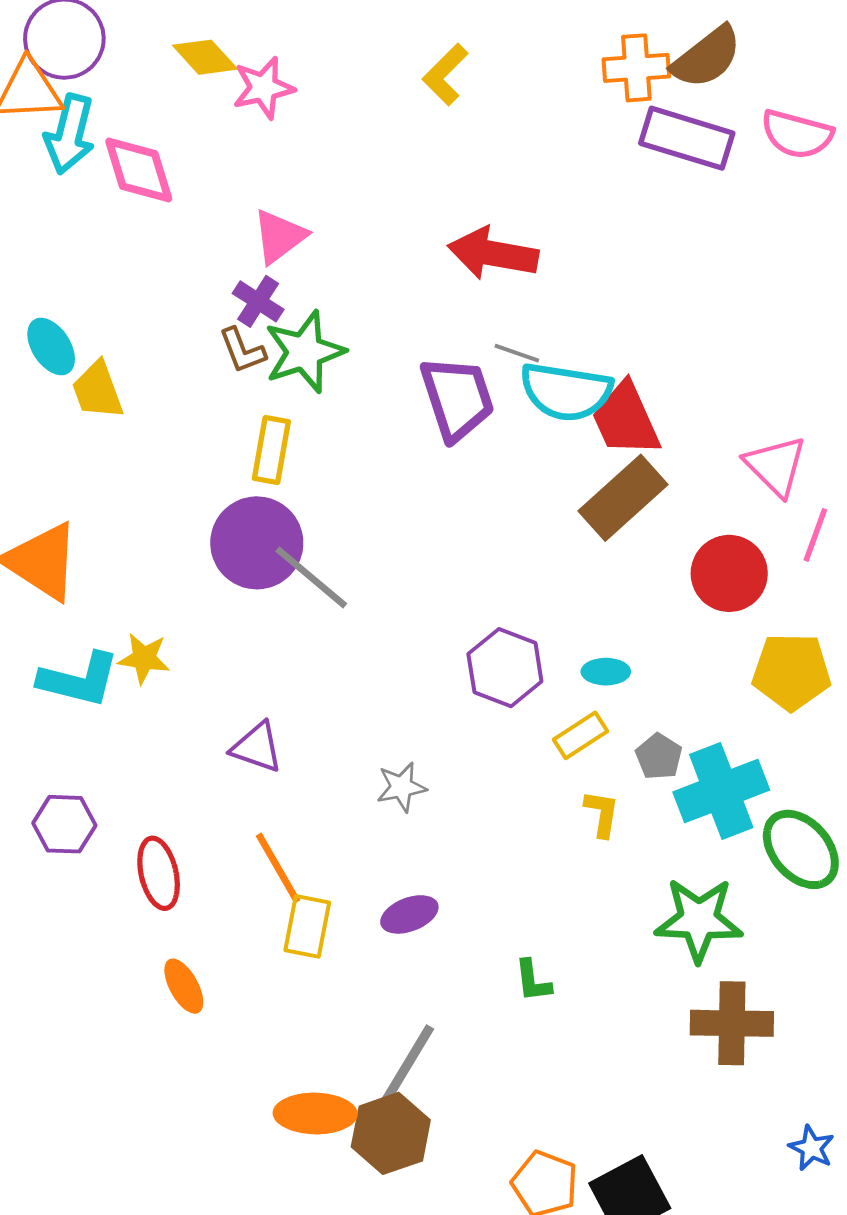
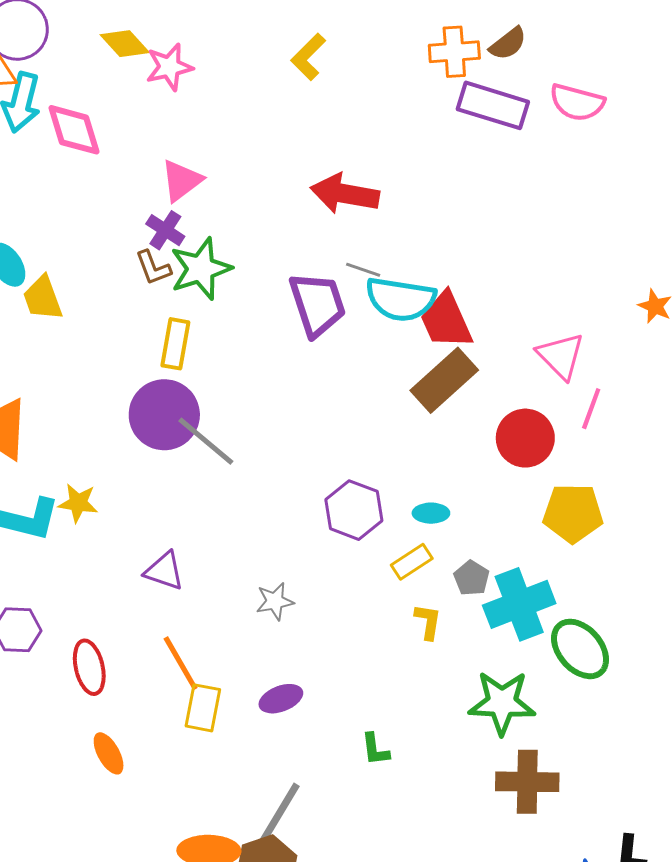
brown semicircle: (707, 57) -> (508, 44), size x0.7

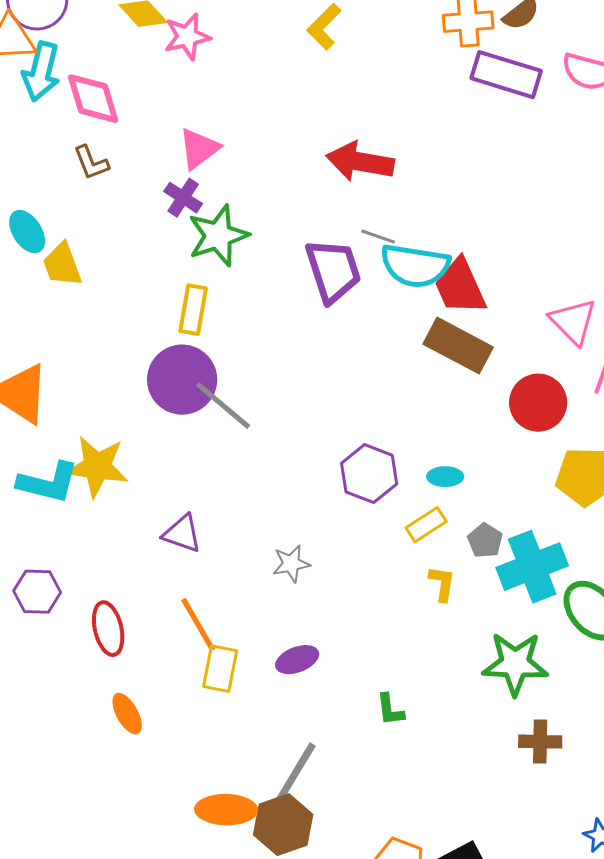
brown L-shape: (153, 268) -> (91, 163), moved
brown rectangle: (444, 380) -> (458, 346), turned 70
yellow star: (78, 503) -> (97, 467), size x1.6
brown cross: (527, 782) -> (540, 742), size x0.7

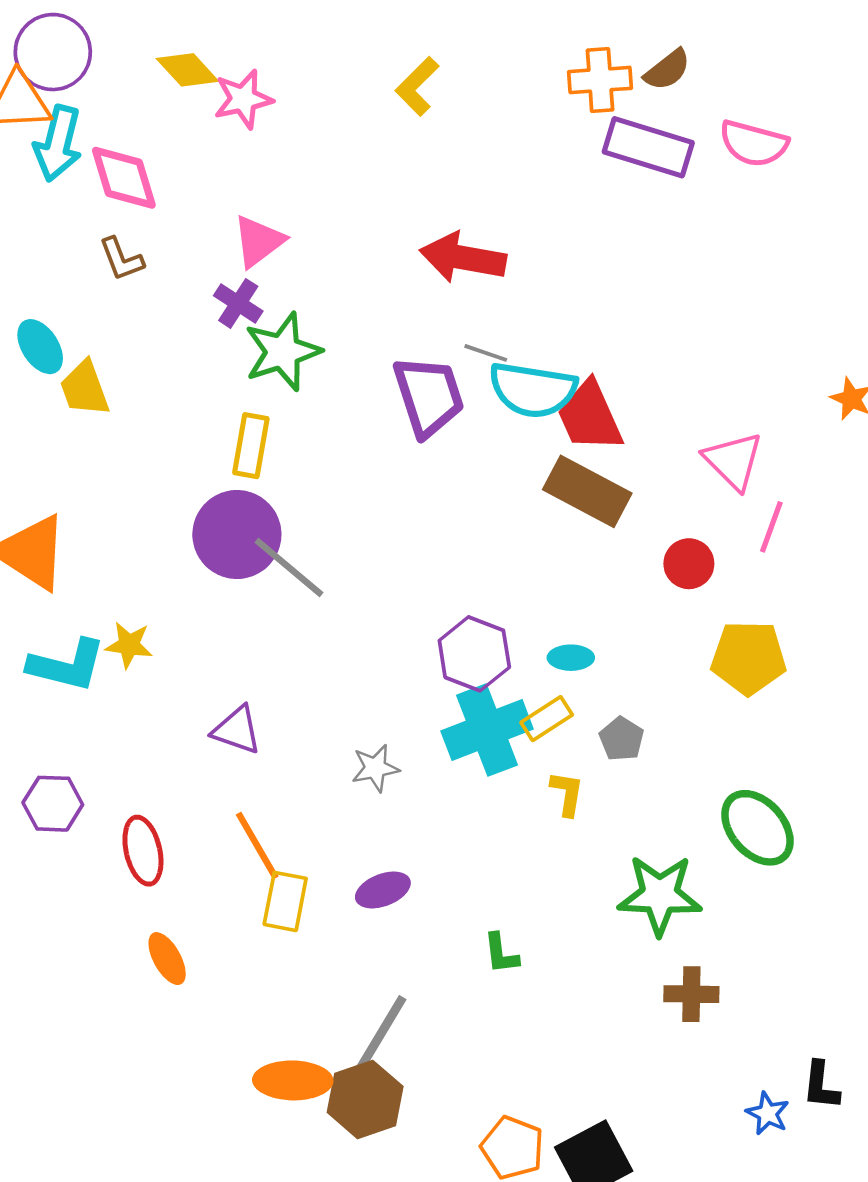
red circle: (538, 403) -> (689, 564), size x0.7
yellow star: (97, 467) -> (129, 645), size x0.6
cyan cross: (532, 567) -> (487, 730), moved

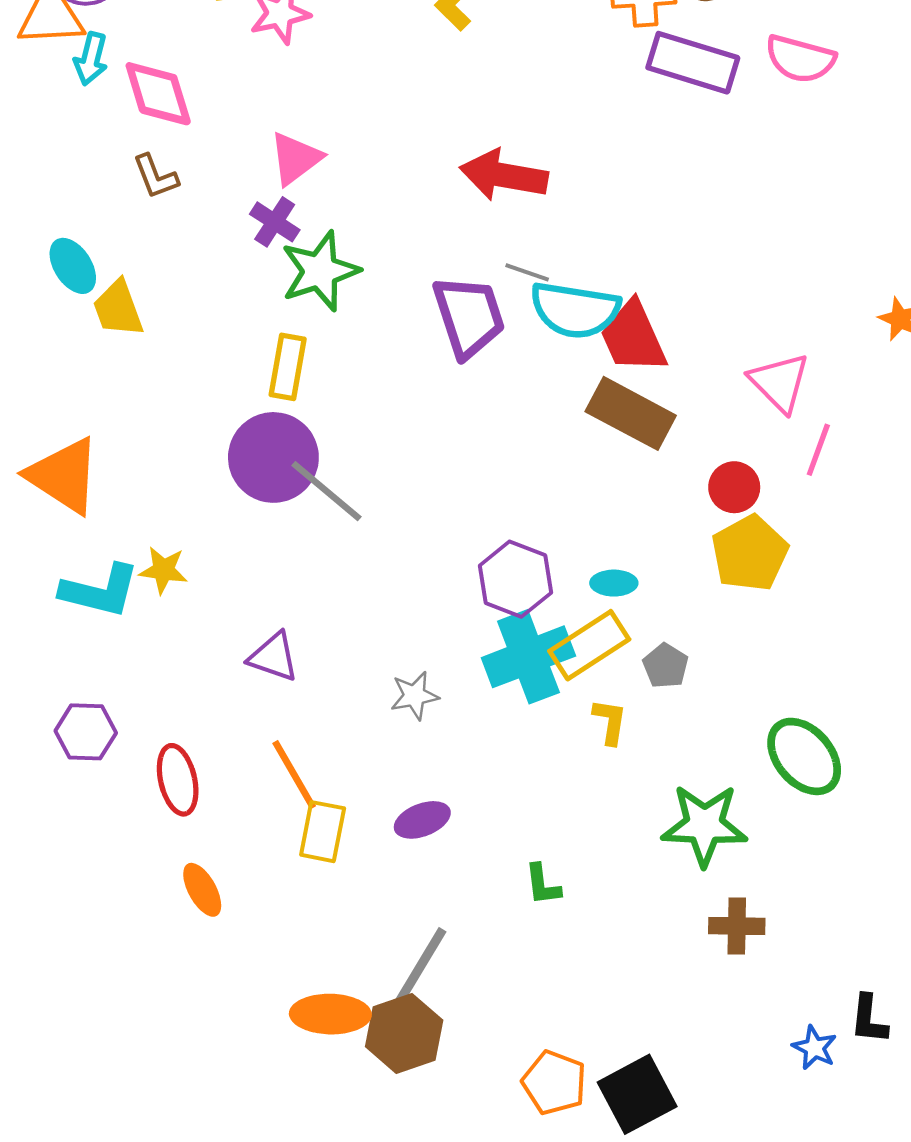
cyan arrow: (58, 143) -> (91, 59), size x0.7
yellow pentagon: (749, 658) -> (750, 553), moved, turned -30
yellow rectangle: (547, 719) -> (589, 645), size x1.5

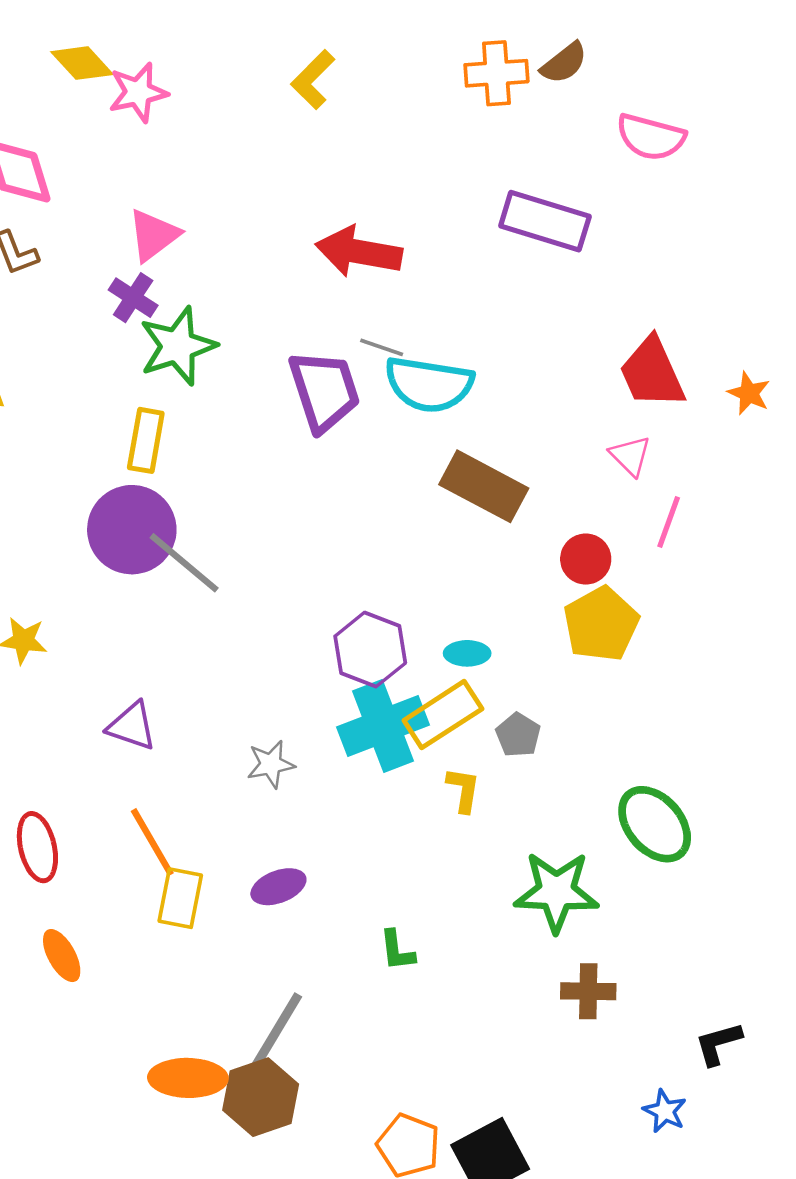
purple rectangle: (693, 63) -> (545, 221), moved
red trapezoid: (633, 337) -> (652, 373), moved
pink triangle: (780, 382) -> (630, 456), size x0.7
black L-shape: (869, 1019) -> (718, 1044), moved, turned 68

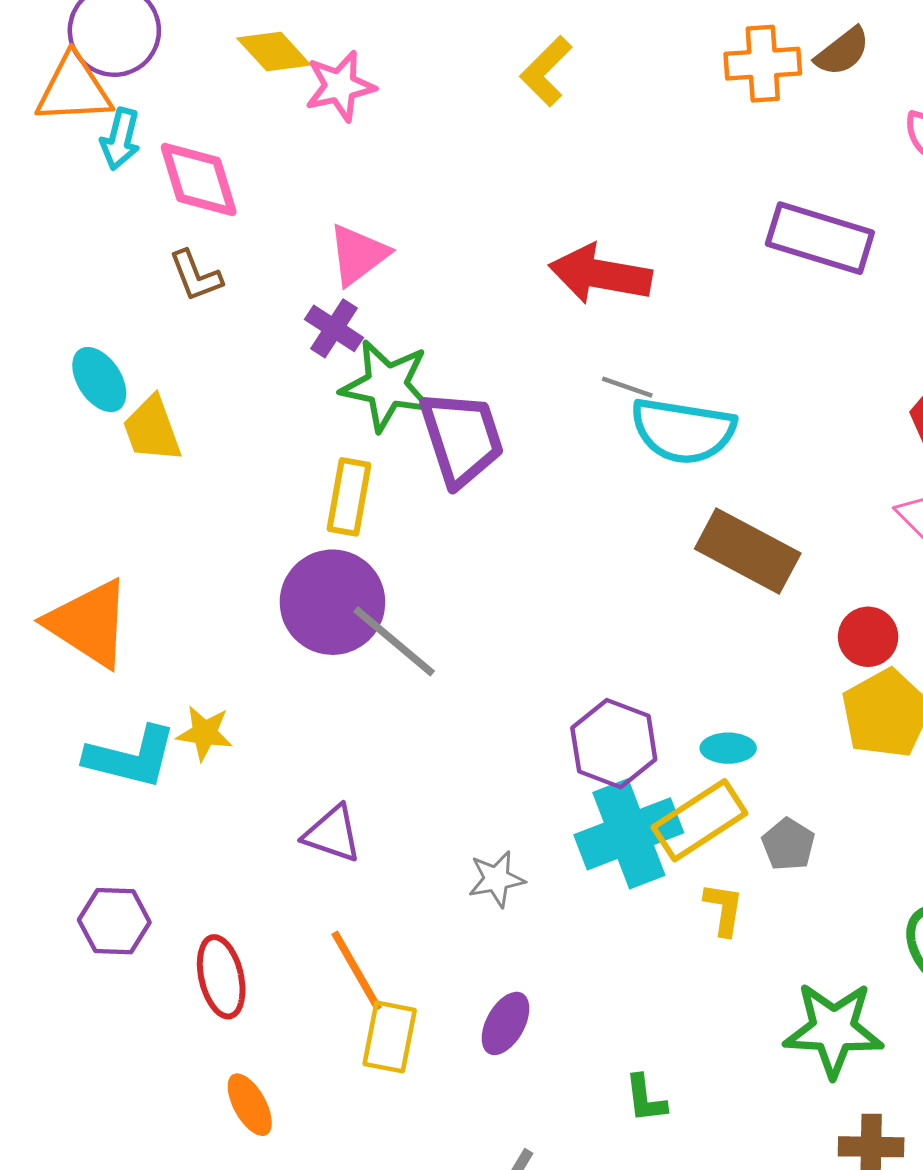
green star: (178, 346) -> (387, 386), turned 30
purple trapezoid: (324, 391) -> (462, 438), moved
purple ellipse: (278, 887) -> (505, 1023), turned -40

